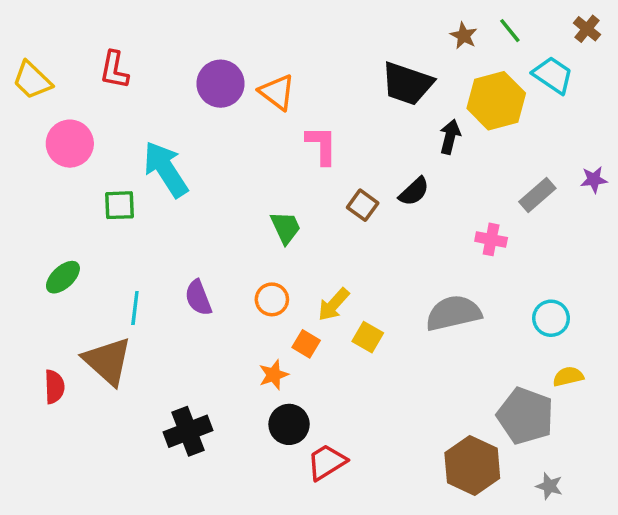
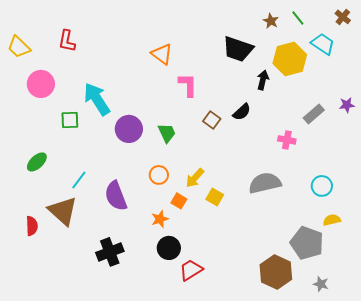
purple circle: (221, 84) -> (129, 129), moved
purple semicircle: (198, 298) -> (116, 196), moved, size x1.4
cyan line: (135, 308) -> (79, 180), turned 30

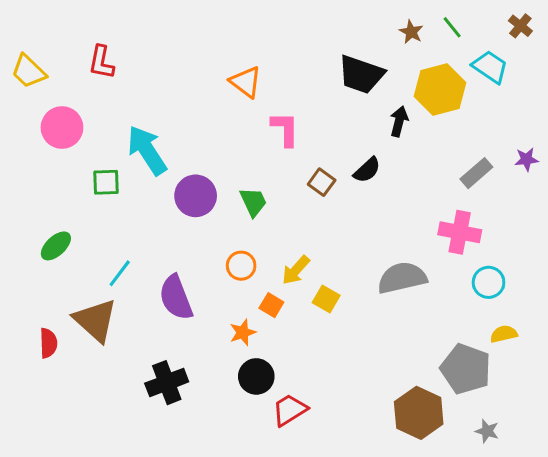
pink cross: (287, 140) -> (460, 232), moved, size x1.5

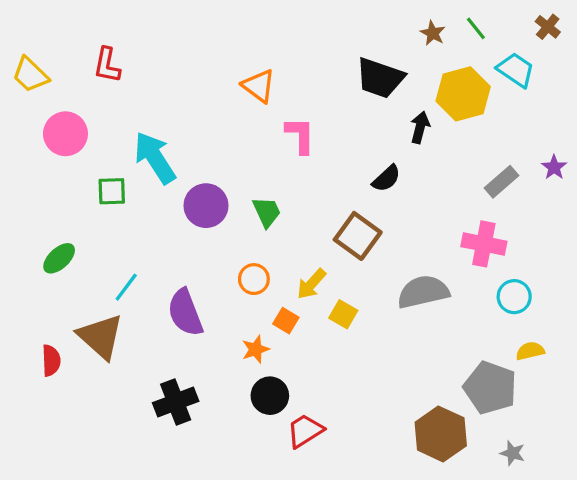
purple star: (526, 159) -> (554, 167), turned -30
brown square: (322, 182) -> (358, 236), moved, size x1.6

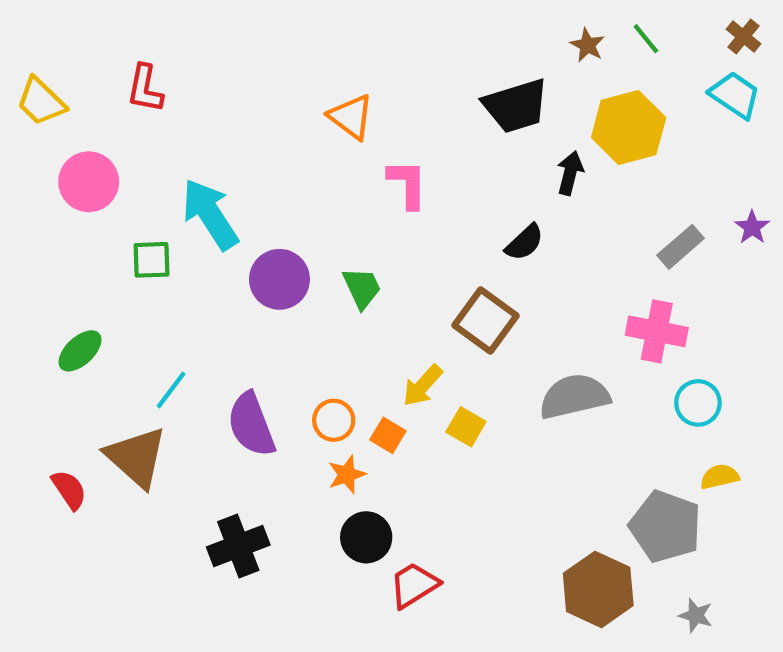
cyan trapezoid: (516, 70) -> (735, 95), moved
black trapezoid: (380, 78) -> (516, 106), turned -36
orange circle: (254, 279) -> (334, 420), moved
red semicircle: (51, 361) -> (69, 490), turned -32

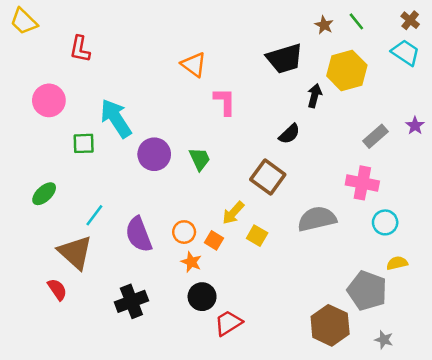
yellow trapezoid: (41, 102) -> (24, 21), moved
orange star: (347, 474) -> (191, 262), turned -30
red semicircle: (69, 490) -> (57, 289), moved

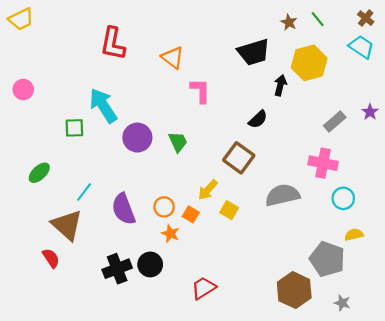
yellow trapezoid: (24, 21) -> (21, 19), turned -70
red L-shape: (80, 49) -> (113, 44), moved, size x1.4
pink circle: (49, 100) -> (23, 90), moved, size x0.7
black circle: (202, 297) -> (150, 264), moved

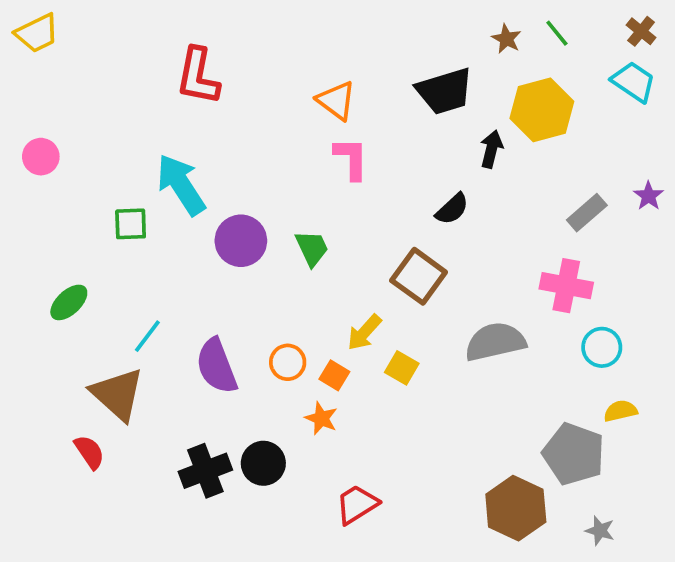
orange triangle: (173, 58) -> (336, 100), moved
orange star: (170, 234) -> (321, 418), moved

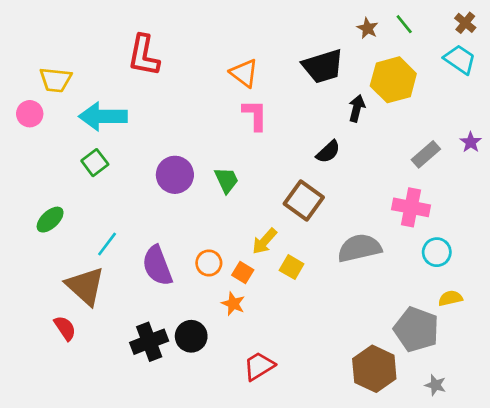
yellow trapezoid: (37, 33) -> (55, 80), moved, turned 32
cyan arrow: (181, 185) -> (103, 116), moved, turned -57
green square: (131, 224) -> (95, 163), turned -35

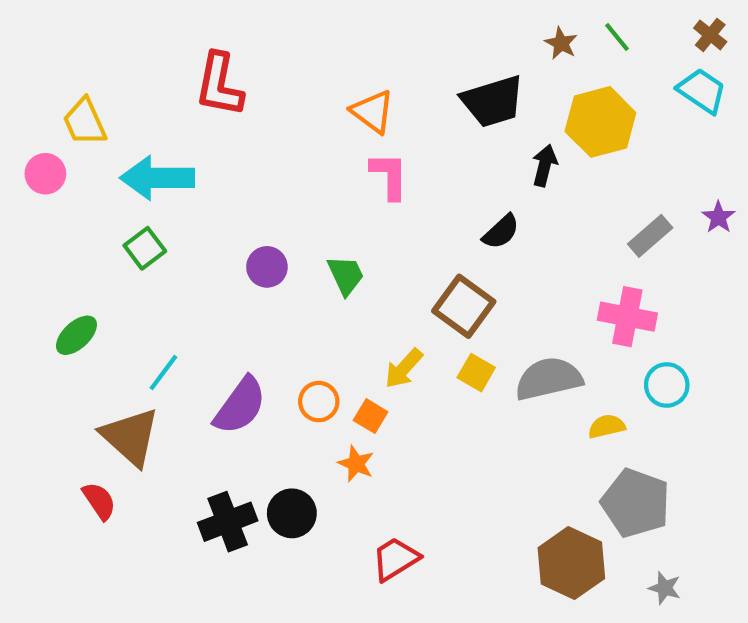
yellow trapezoid: (55, 80) -> (85, 122), turned 60
purple circle: (175, 175) -> (267, 267), size x0.7
purple semicircle: (157, 266) -> (240, 406), turned -123
yellow square: (292, 267) -> (476, 373), moved
yellow semicircle: (450, 298) -> (607, 426), moved

